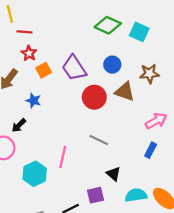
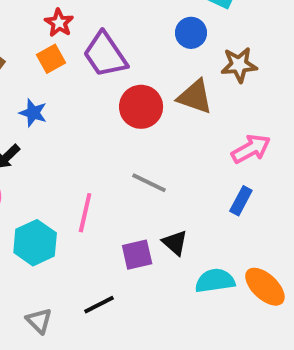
red star: (29, 53) -> (59, 23), moved
blue circle: (112, 65) -> (191, 33), moved
purple square: (95, 195) -> (137, 255), moved

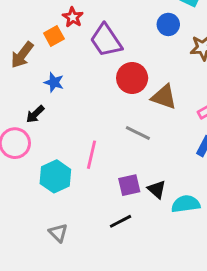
orange square: (51, 59) -> (54, 36), moved
brown triangle: (195, 97) -> (164, 97), moved
black triangle: (175, 243) -> (157, 189), moved
black line: (99, 305) -> (121, 221), moved

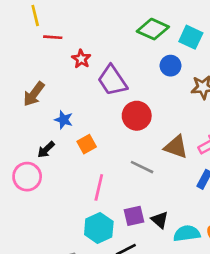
orange square: (54, 36) -> (87, 144), moved
brown triangle: (164, 97) -> (176, 147), moved
cyan hexagon: (55, 176) -> (99, 228), moved

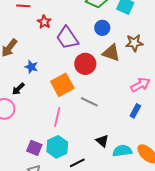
blue circle: (171, 66) -> (102, 28), moved
orange square: (87, 144) -> (62, 85), moved, size x1.6
brown triangle: (176, 147) -> (111, 53), moved
purple square: (134, 216) -> (34, 148), moved, turned 35

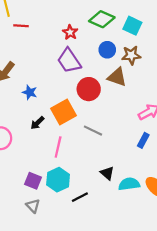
red star: (44, 22) -> (70, 32), moved
brown star: (134, 43) -> (131, 55), moved
black arrow: (18, 89) -> (37, 123), moved

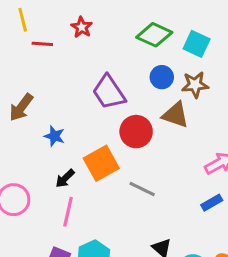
red star: (70, 32) -> (82, 27), moved
blue rectangle: (143, 140) -> (212, 203), turned 32
pink line: (58, 147) -> (68, 212), moved

